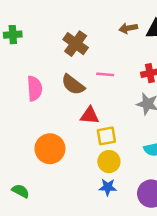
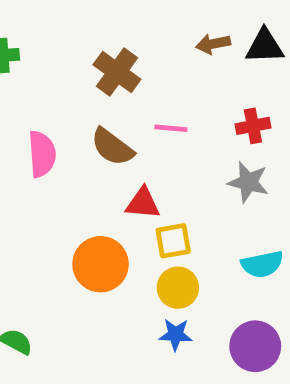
orange circle: (50, 149) -> (101, 264), moved

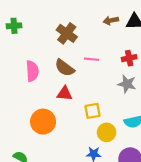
red triangle: (143, 203) -> (65, 94), moved
orange circle: (101, 264) -> (43, 122), moved
yellow circle: (178, 288) -> (107, 132), moved

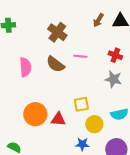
brown arrow: (111, 20) -> (98, 20), turned -48
red cross: (129, 58) -> (115, 55), turned 32
red triangle: (65, 94) -> (58, 119), moved

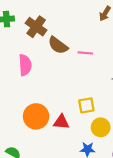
brown cross: (57, 32) -> (36, 27), moved
brown semicircle: (55, 64) -> (58, 45), moved

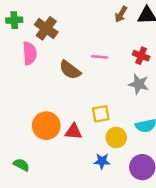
brown semicircle: (58, 45) -> (70, 70), moved
pink semicircle: (25, 65) -> (30, 53), moved

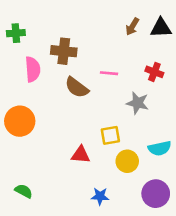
brown cross: (46, 28) -> (64, 51), moved, turned -30
gray star: (139, 84) -> (138, 103), moved
orange circle: (46, 126) -> (20, 121), moved
blue star: (102, 161) -> (100, 196), moved

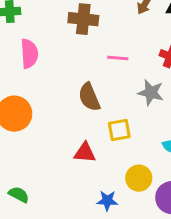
brown cross: (64, 51) -> (83, 19), moved
brown semicircle: (77, 87) -> (89, 97), moved, turned 30
yellow circle: (127, 161) -> (139, 178), moved

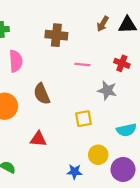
brown semicircle: (89, 97) -> (42, 94), moved
red triangle: (85, 153) -> (38, 139), moved

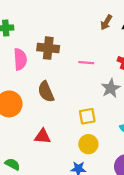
brown cross: (56, 35) -> (48, 48), moved
gray star: (107, 90) -> (111, 88), turned 30
yellow circle: (98, 155) -> (88, 144), moved

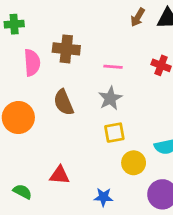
gray star: (111, 88) -> (110, 98), moved
red triangle: (43, 136) -> (59, 175), moved
yellow circle: (88, 144) -> (134, 163), moved

